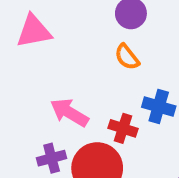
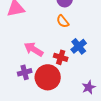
blue cross: (159, 107) -> (79, 46), turned 35

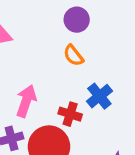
pink arrow: (34, 49) -> (26, 101), turned 78

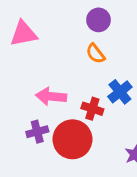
pink arrow: (26, 101) -> (51, 96), turned -104

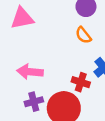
pink arrow: (51, 96) -> (30, 72), moved

